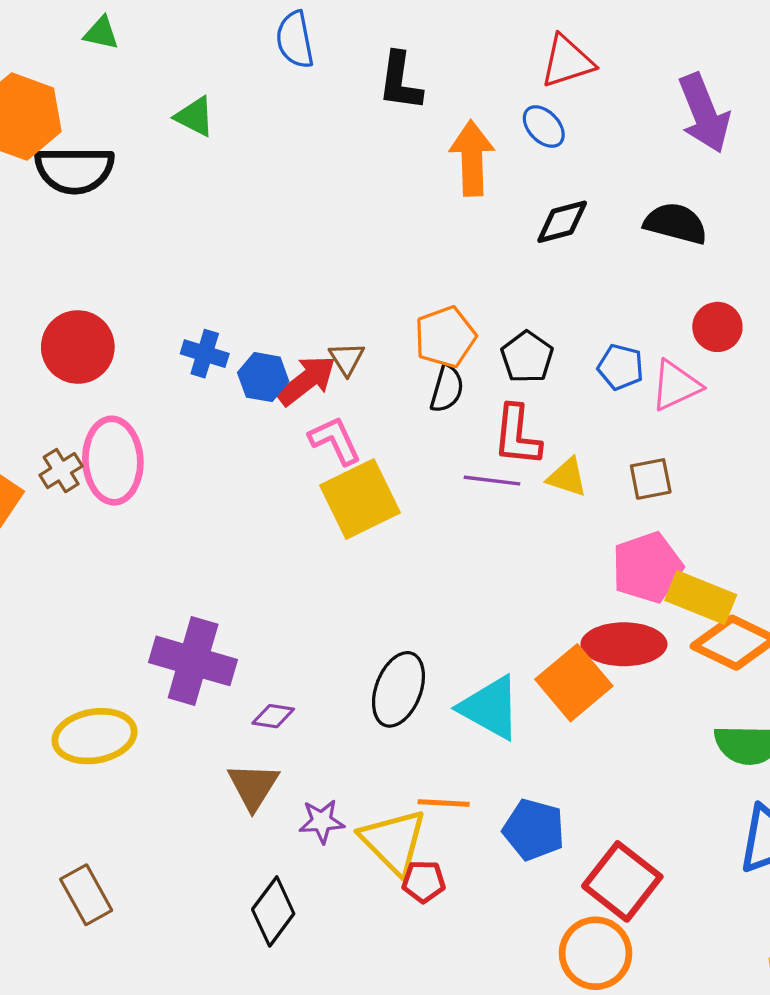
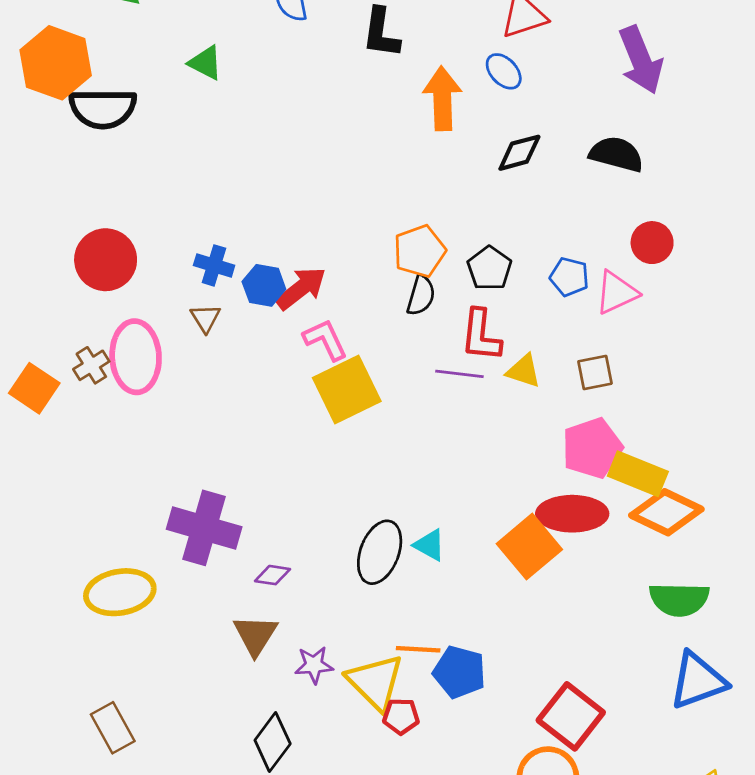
brown triangle: (347, 359) -> (205, 318), moved
cyan triangle: (490, 708) -> (429, 545), moved, size x0.6
blue pentagon: (534, 830) -> (459, 672), moved

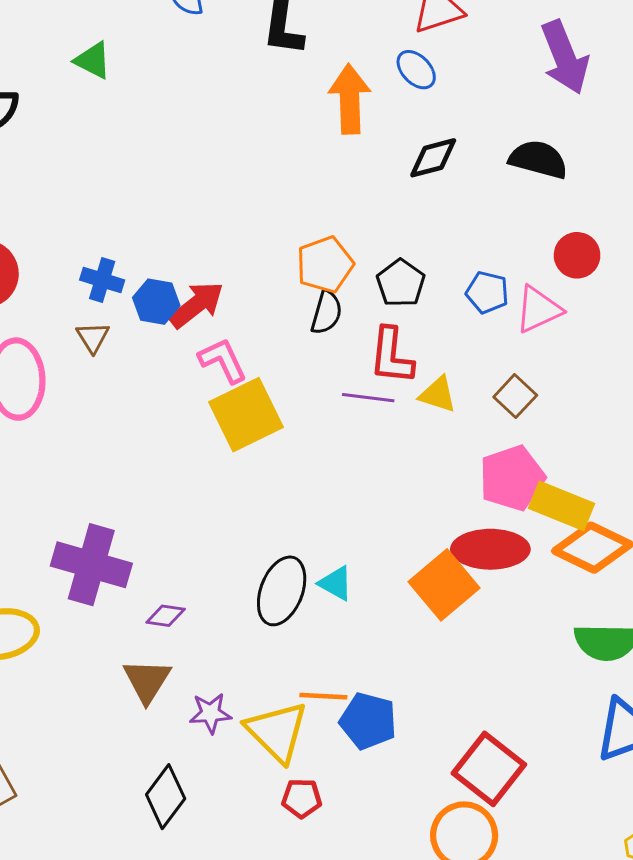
brown square: (595, 372) -> (515, 396), turned -36
red pentagon: (401, 716) -> (302, 798), moved

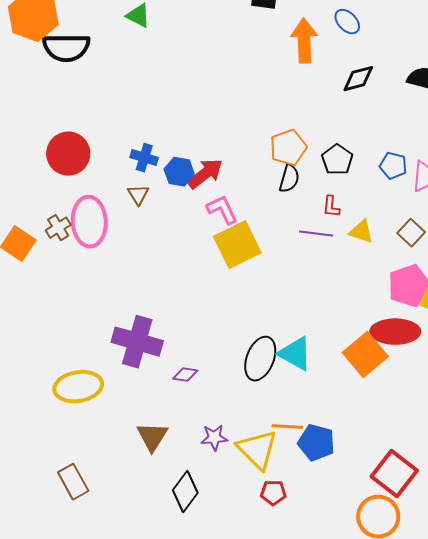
red L-shape: (391, 356) -> (331, 207), size x0.6
cyan triangle: (336, 583) -> (295, 354), size x1.5
brown triangle: (147, 681) -> (152, 437), moved

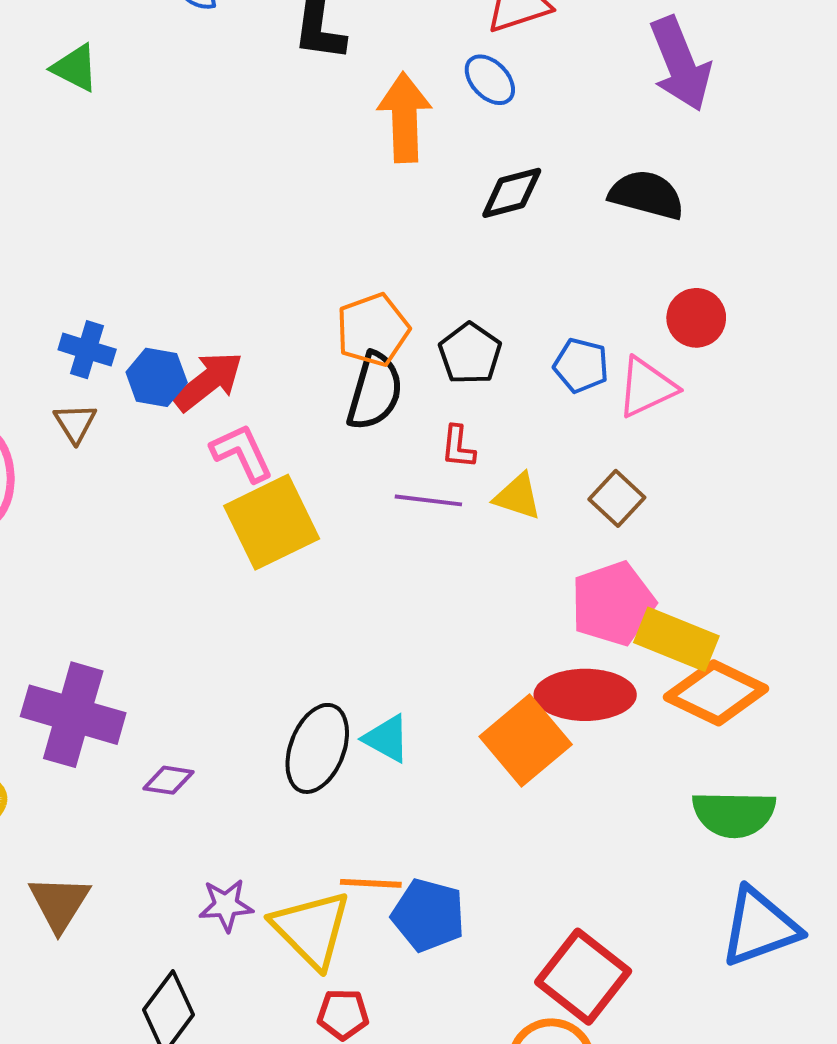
black semicircle: (289, 179) -> (375, 391), size x1.4
cyan triangle: (295, 354) -> (387, 738), size x0.7
brown triangle: (152, 437) -> (59, 903), moved

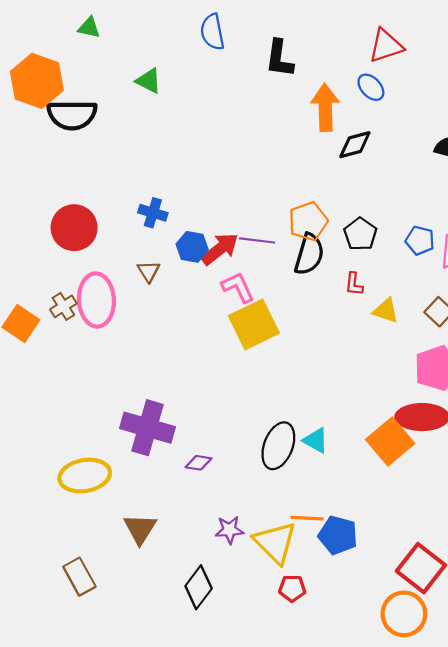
black diamond: (512, 193) -> (355, 145), moved
blue cross: (87, 350) -> (153, 213), moved
purple line: (428, 500) -> (257, 240), moved

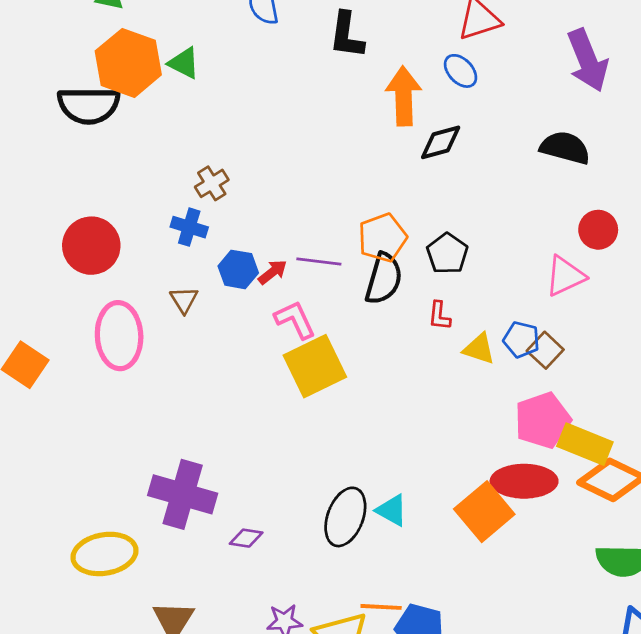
orange hexagon: (37, 81) -> (128, 63), moved
blue pentagon: (420, 240) -> (521, 340), moved
red arrow: (220, 249) -> (273, 272), size x0.6
brown cross: (63, 306) -> (212, 183), moved

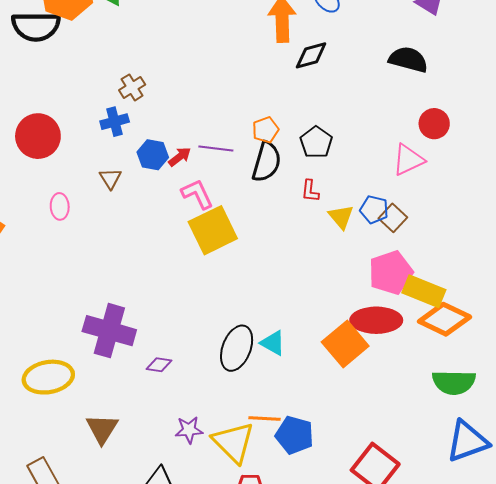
blue cross: (189, 227) -> (115, 122), turned -32
orange pentagon: (382, 238) -> (266, 130), size x0.7
pink ellipse: (119, 336) -> (60, 206), size x0.5
yellow triangle: (479, 349) -> (341, 217), turned 32

